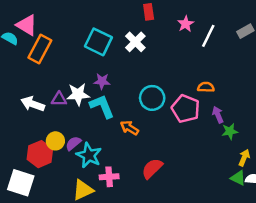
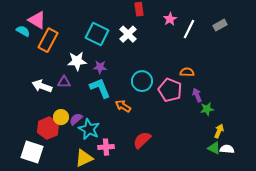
white star: (78, 94) -> (77, 61), moved

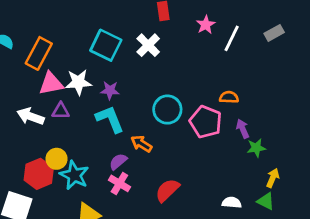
pink triangle: (37, 20) -> (51, 84), moved, turned -42
purple semicircle: (76, 119) -> (118, 162), moved
cyan star: (89, 129) -> (74, 175), moved
pink cross: (106, 147) -> (119, 183), moved, turned 35
white semicircle: (227, 149) -> (232, 203), moved

